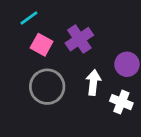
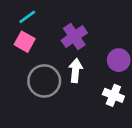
pink square: (42, 45) -> (25, 42), moved
white arrow: (93, 82) -> (76, 70), moved

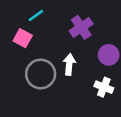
cyan line: (27, 17) -> (36, 15), moved
purple cross: (74, 37) -> (81, 27), moved

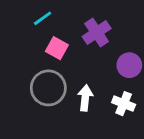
pink square: (23, 38) -> (57, 48), moved
white arrow: (69, 64) -> (85, 98), moved

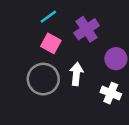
cyan line: (43, 18) -> (48, 17), moved
white arrow: (85, 98) -> (76, 74), moved

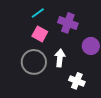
purple cross: (87, 29) -> (68, 23), turned -36
white cross: (111, 93) -> (77, 81), moved

